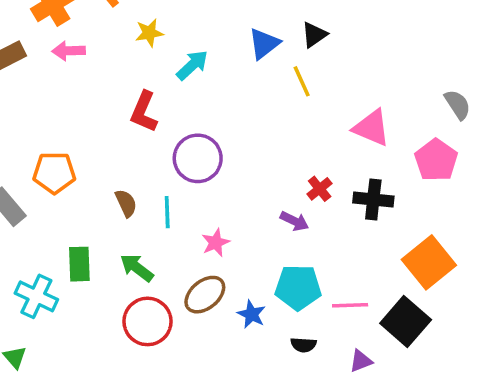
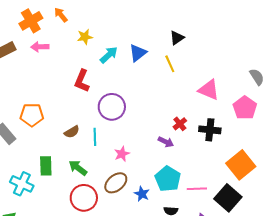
blue triangle: (264, 44) -> (138, 53), moved
brown semicircle: (126, 203) -> (72, 132), turned 84
cyan pentagon: (298, 287) -> (168, 179), turned 30

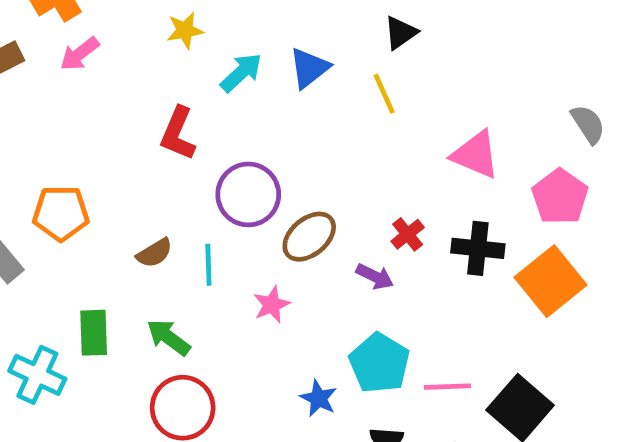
pink arrow: (40, 47) -> (80, 54), turned -36
orange square: (241, 165) -> (551, 281), moved
brown ellipse: (116, 183) -> (309, 237), moved

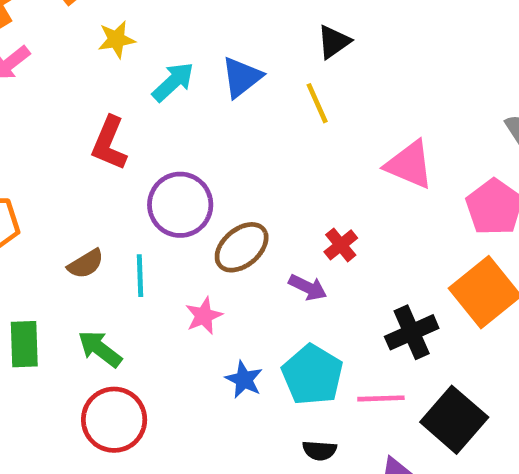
black cross: (478, 248) -> (412, 332), moved, turned -30
blue star: (319, 398) -> (244, 380), moved

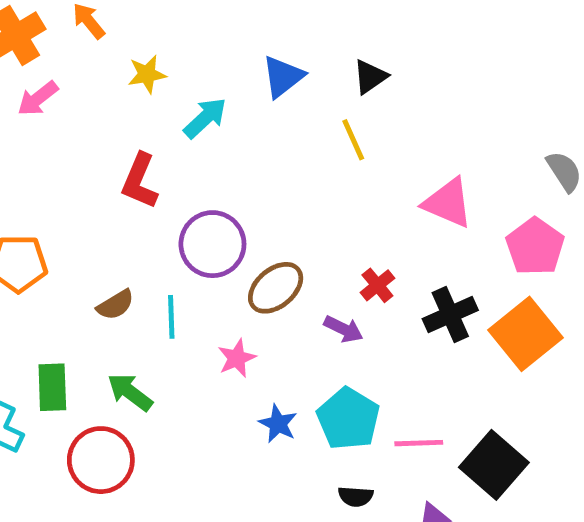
blue triangle: (242, 77) -> (283, 77), moved
black cross: (412, 332) -> (450, 314), moved
red circle: (114, 420) -> (101, 460), moved

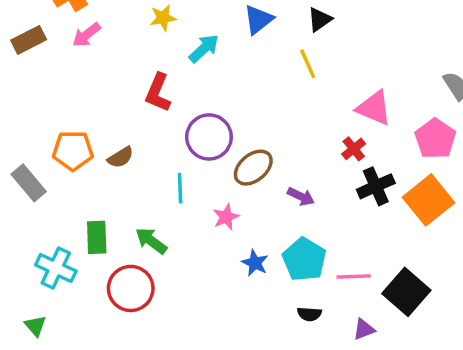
red cross: (377, 285) -> (354, 149), moved
brown semicircle: (115, 305) -> (120, 157), moved

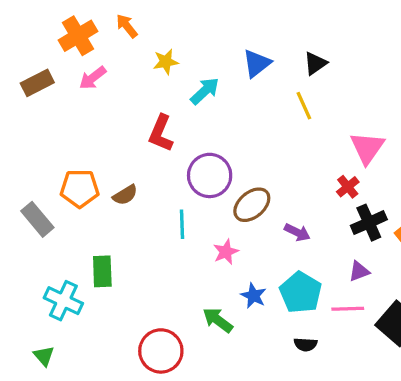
pink triangle: (374, 108) -> (367, 148), turned 42
green arrow: (151, 241) -> (218, 320), moved
red circle: (131, 288) -> (161, 351), moved
purple triangle: (364, 329) -> (359, 271), moved

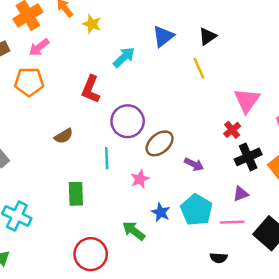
yellow star: (166, 62) -> (92, 24), moved, turned 30
orange pentagon: (80, 188) -> (29, 82), moved
green rectangle: (102, 271) -> (76, 194), moved
black semicircle: (305, 344) -> (219, 258), moved

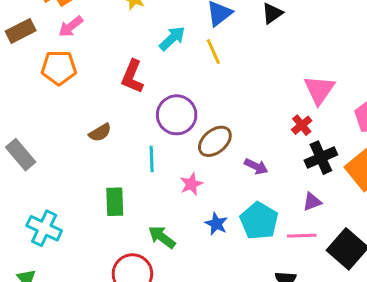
yellow line: (199, 68) -> (213, 52), moved
green arrow: (134, 231) -> (162, 237), moved

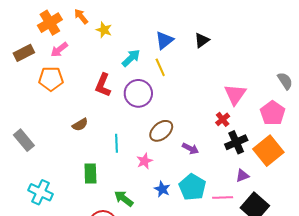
purple circle: (177, 115) -> (138, 93), moved
purple triangle: (312, 202) -> (242, 176), moved

